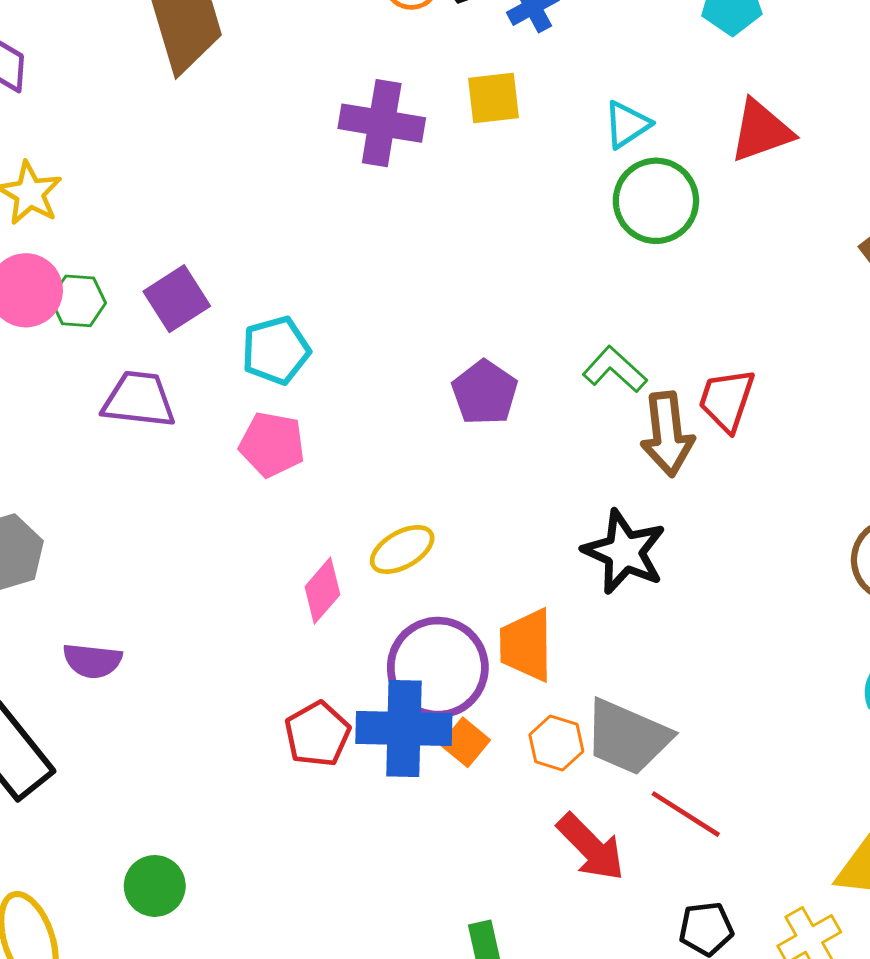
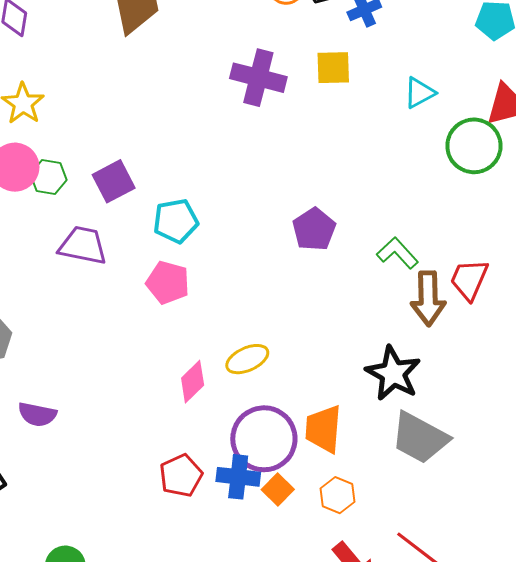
green circle: (656, 201) -> (474, 146), moved
purple pentagon: (485, 393) -> (314, 229), moved
blue cross: (404, 728) -> (238, 477), size x0.7
gray trapezoid: (627, 737) -> (420, 438), moved

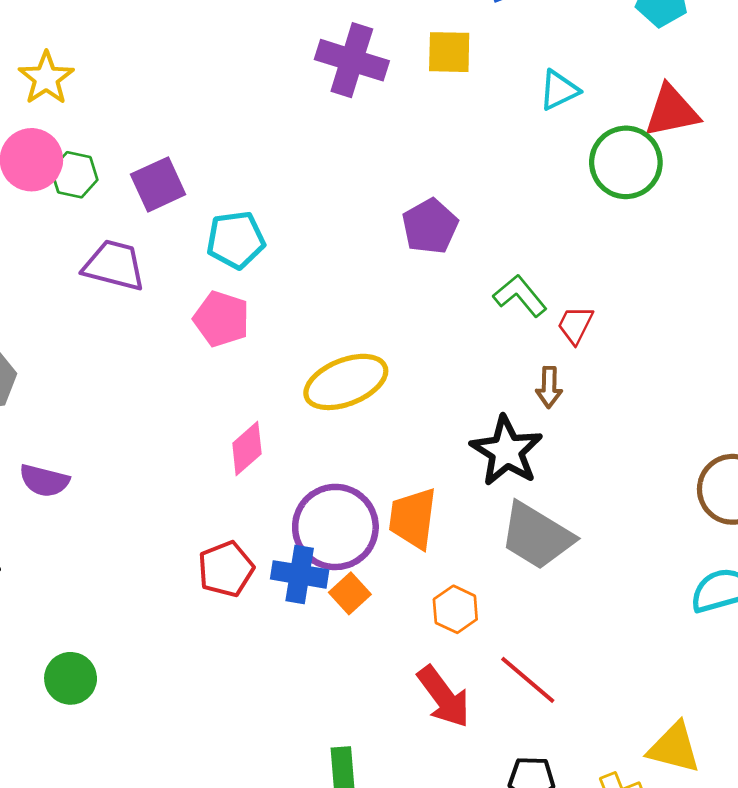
purple pentagon: (314, 229) -> (430, 226), moved
red trapezoid: (469, 280) -> (575, 325), moved, size x0.7
brown arrow: (428, 298) -> (549, 387), moved, size x0.6
yellow ellipse: (247, 359) -> (346, 382), moved, size x1.5
orange hexagon: (338, 495) -> (455, 609), moved

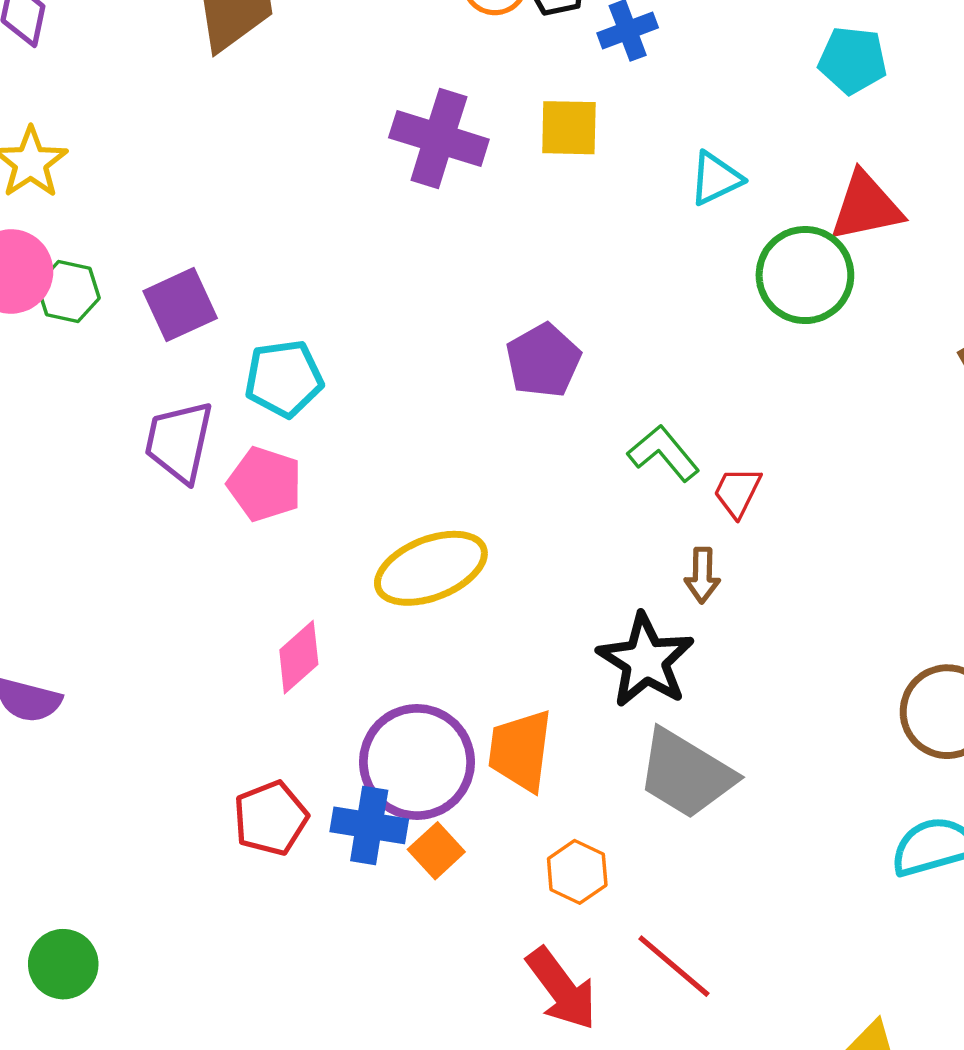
purple trapezoid: (114, 265) -> (179, 442), moved, turned -92

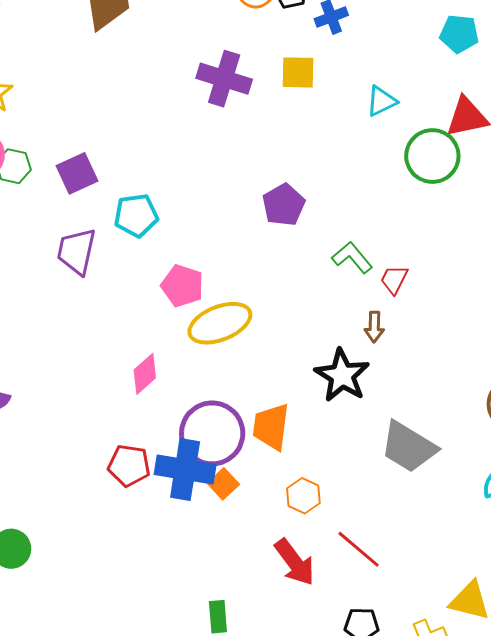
pink pentagon: (265, 484) -> (182, 286), moved
gray trapezoid: (686, 774) -> (409, 447), moved
red pentagon: (271, 818) -> (129, 465), turned 30
blue cross: (369, 825) -> (185, 469), size x1.4

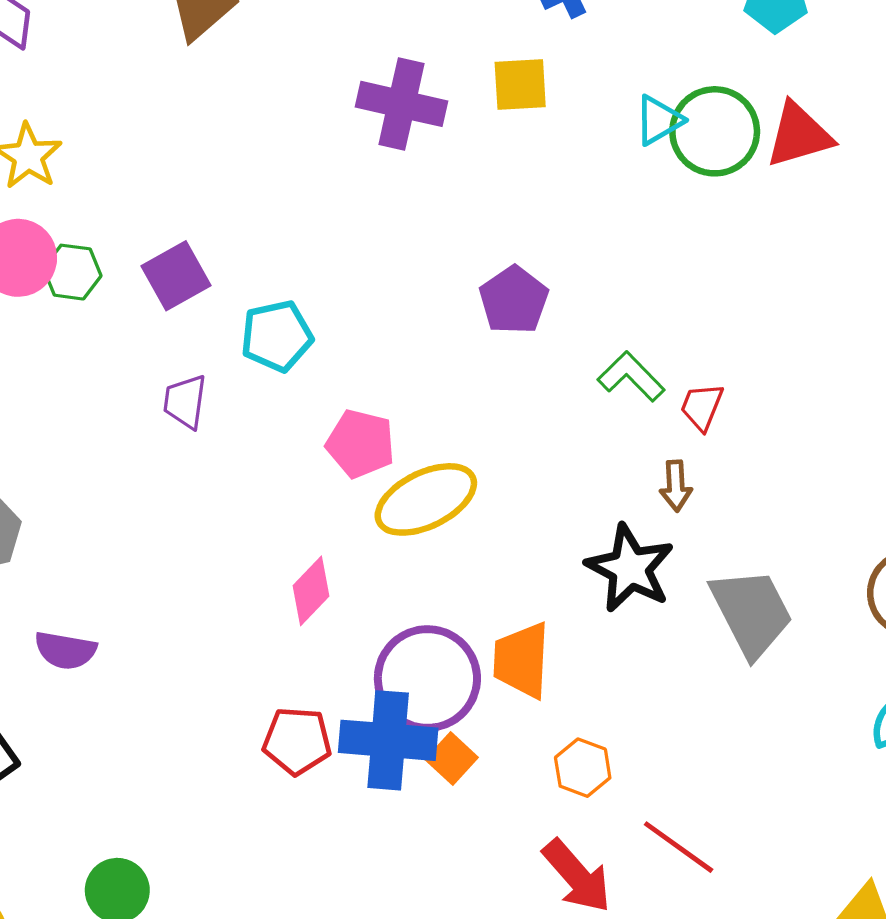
green circle: (432, 156) -> (715, 131), moved
purple trapezoid: (77, 251) -> (185, 402), size x0.7
gray trapezoid: (409, 447) -> (752, 612), moved, turned -144

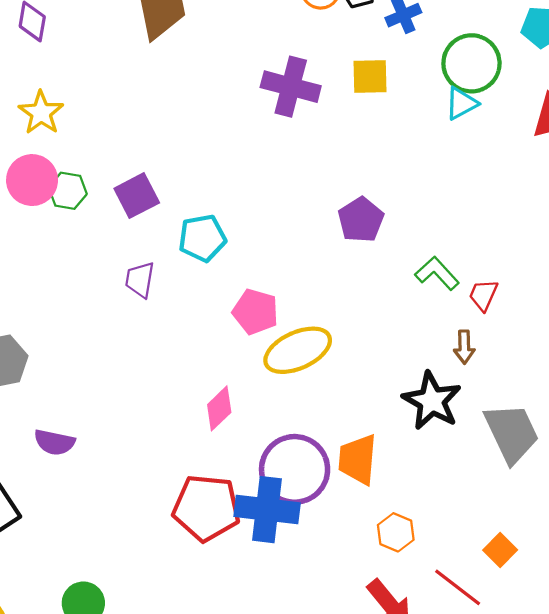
green circle: (715, 131) -> (471, 63), moved
red pentagon: (297, 741) -> (206, 508), size x1.5
orange square: (452, 759) -> (500, 550), moved

